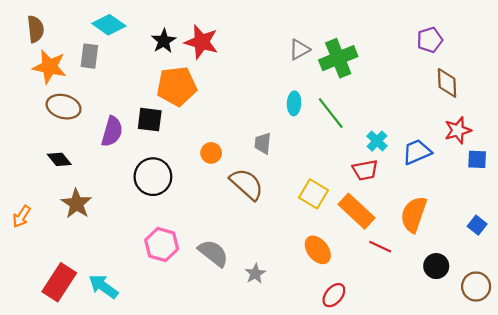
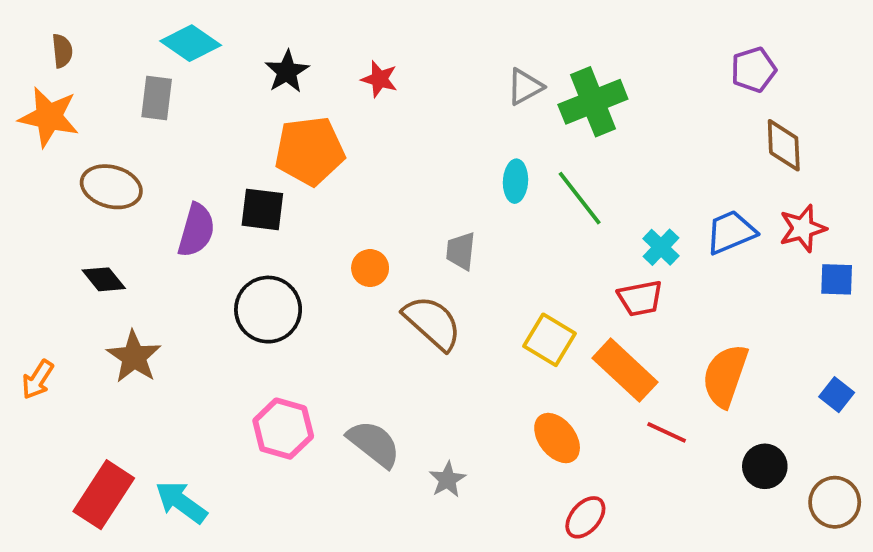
brown semicircle: (36, 29) -> (62, 51), size x0.7
red star: (201, 42) -> (379, 79), moved, size x0.6
orange star: (50, 67) -> (49, 117), moved
blue trapezoid: (417, 152) -> (731, 232), moved

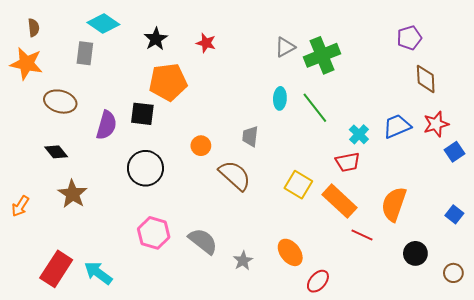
blue square: (837, 279) -> (454, 152), turned -36
orange ellipse: (557, 438) -> (290, 252), moved
brown circle: (835, 502) -> (453, 273), size x0.7

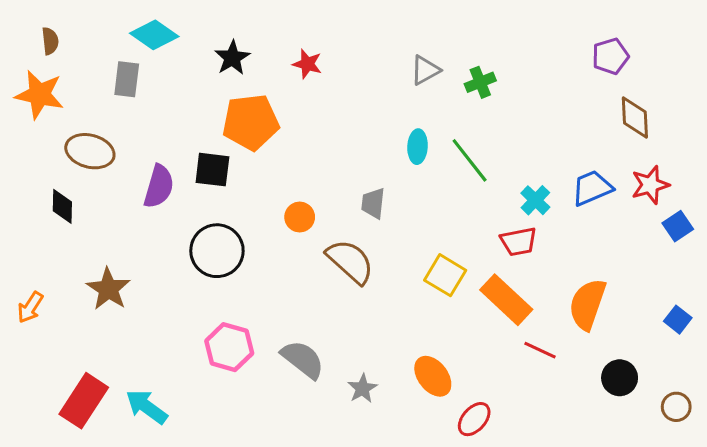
green cross: (322, 55) -> (480, 82), size x0.6
black diamond: (56, 152) -> (62, 206), moved, turned 40

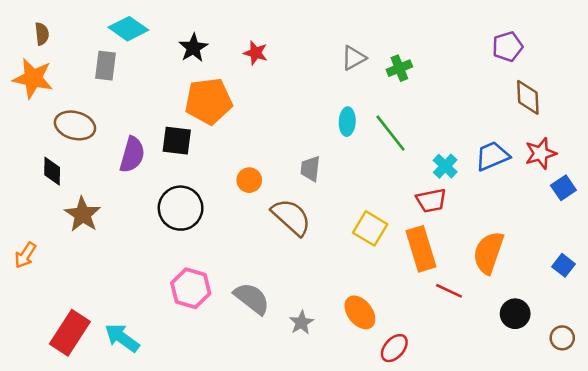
brown star: (108, 289) -> (83, 214), moved
orange rectangle: (506, 300) -> (421, 249), turned 30

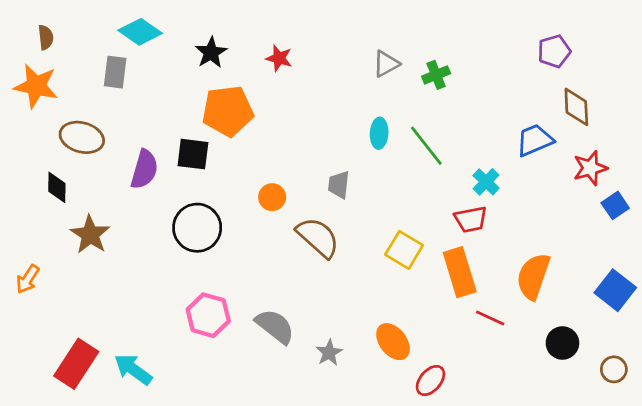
blue trapezoid: (492, 156) -> (535, 140), moved
blue square: (563, 265) -> (615, 290), size x1.6

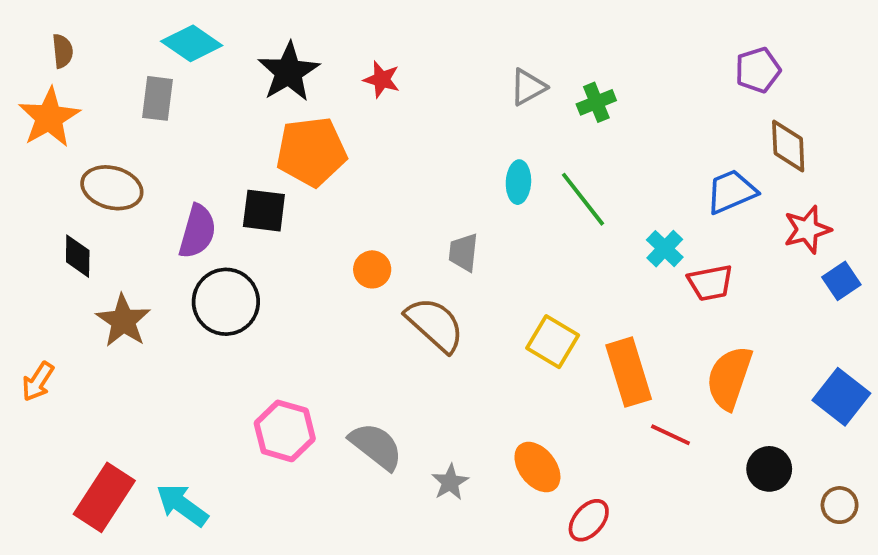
black star: (211, 53) -> (289, 72), size x1.4
orange star: (36, 86) -> (49, 117), turned 30
red trapezoid: (471, 219) -> (710, 283), moved
black circle: (197, 228) -> (226, 302), moved

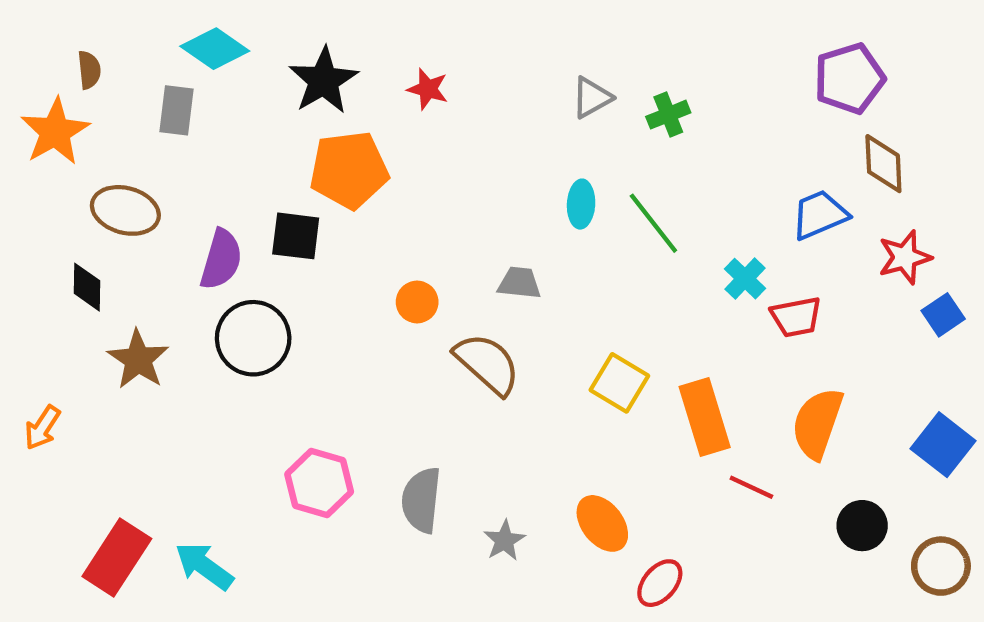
brown semicircle: (62, 51) -> (89, 70), moved
purple pentagon: (758, 70) -> (849, 78), size x1.4
gray trapezoid: (463, 252) -> (519, 283), turned 90
gray semicircle: (376, 446) -> (421, 500), turned -122
brown circle: (840, 505) -> (941, 566), size x1.4

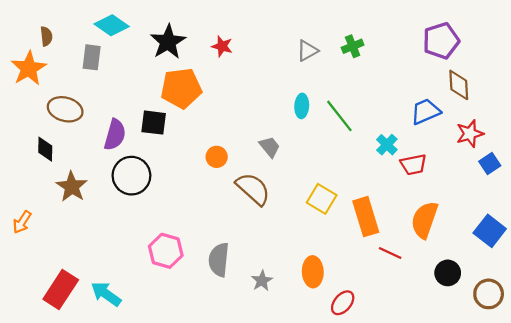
green cross: (668, 115) -> (353, 46), moved
gray trapezoid: (519, 283) -> (270, 147), turned 45
orange ellipse: (602, 523) -> (313, 272), turned 36

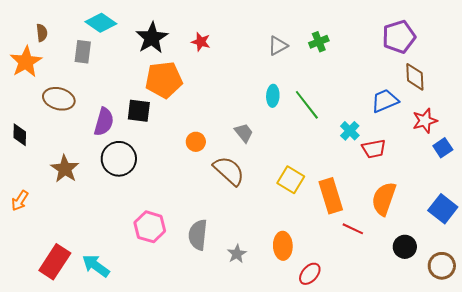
black diamond: (45, 149) -> (20, 135), moved

